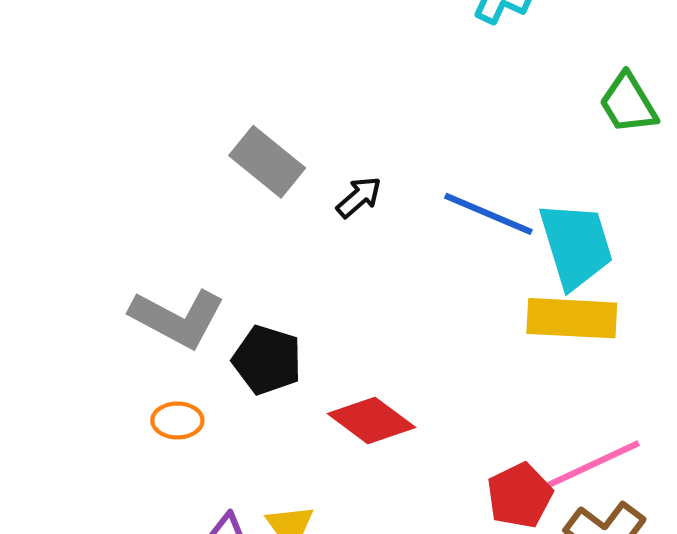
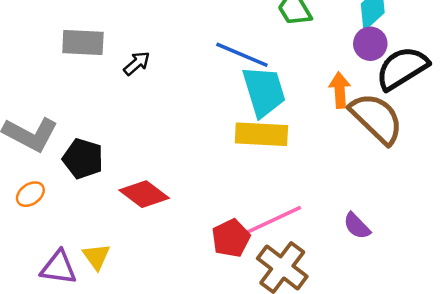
gray rectangle: (267, 162) -> (83, 43), turned -36
blue line: (488, 214) -> (242, 55), moved
orange ellipse: (177, 420) -> (30, 194), turned -36

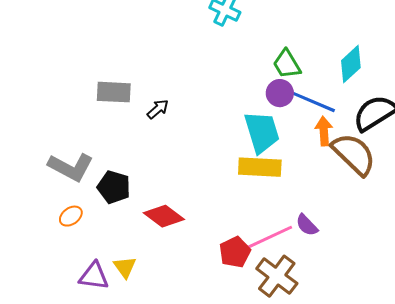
purple circle: (370, 44) -> (280, 93), moved
blue line: (242, 55) -> (314, 102), moved
purple semicircle: (357, 226) -> (307, 225), moved

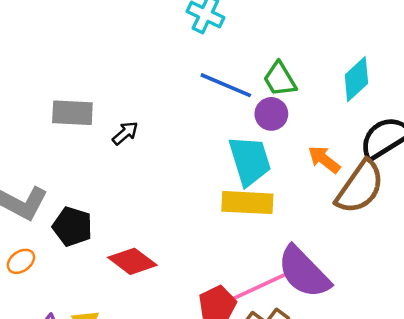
blue line: (314, 102) -> (226, 85), moved
orange arrow: (324, 131) -> (324, 159), turned -48
brown semicircle: (354, 154) -> (360, 187), turned 81
purple semicircle: (307, 225) -> (304, 272), size x2.0

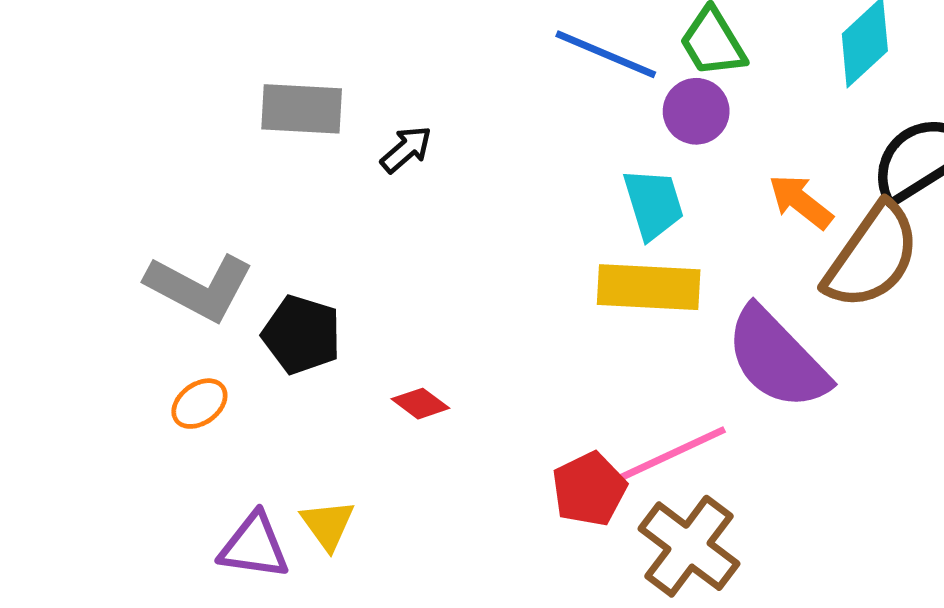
cyan trapezoid: (250, 161) -> (653, 204), size x0.7
red diamond: (132, 261) -> (420, 404), size x0.6
purple semicircle: (304, 272) -> (777, 358), moved

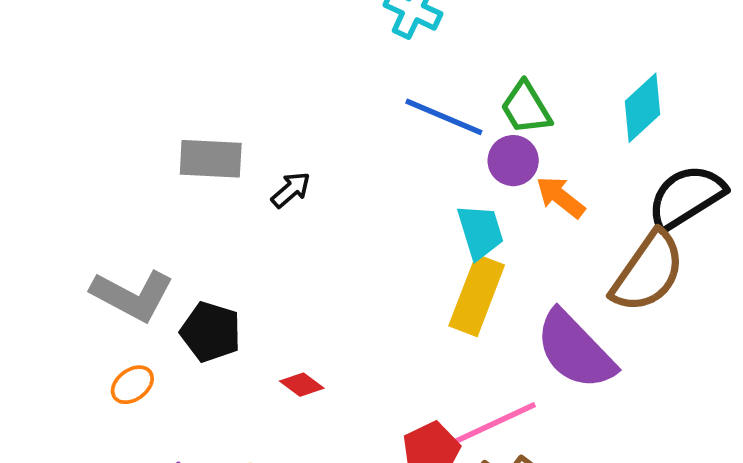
orange arrow: (801, 202) -> (560, 197), moved
yellow rectangle: (649, 287) -> (477, 295), turned -72

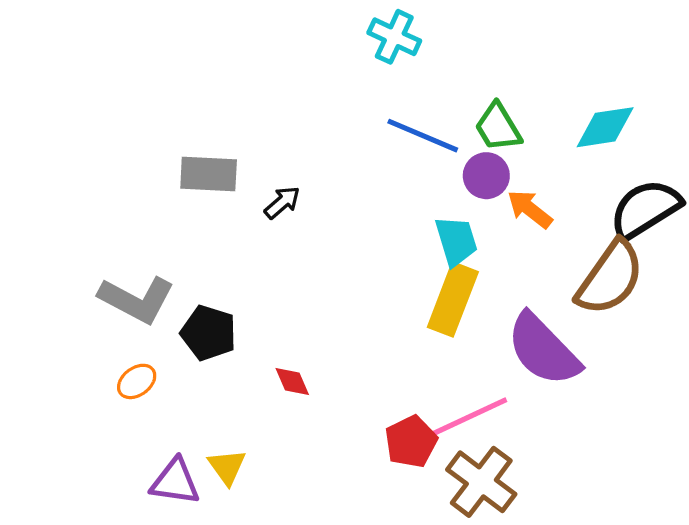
cyan diamond: (642, 108) -> (605, 127), turned 34
red diamond: (302, 385) -> (292, 381), turned 30

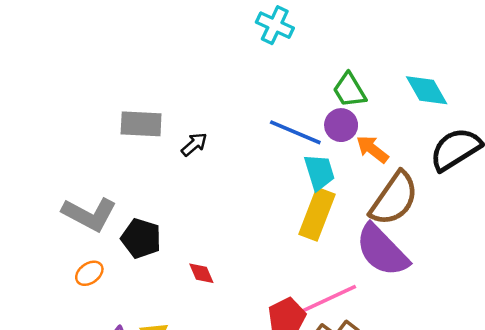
cyan diamond: (605, 127) -> (427, 90), turned 69
blue line: (423, 136) -> (295, 132), moved
brown semicircle: (610, 278) -> (394, 199), moved

